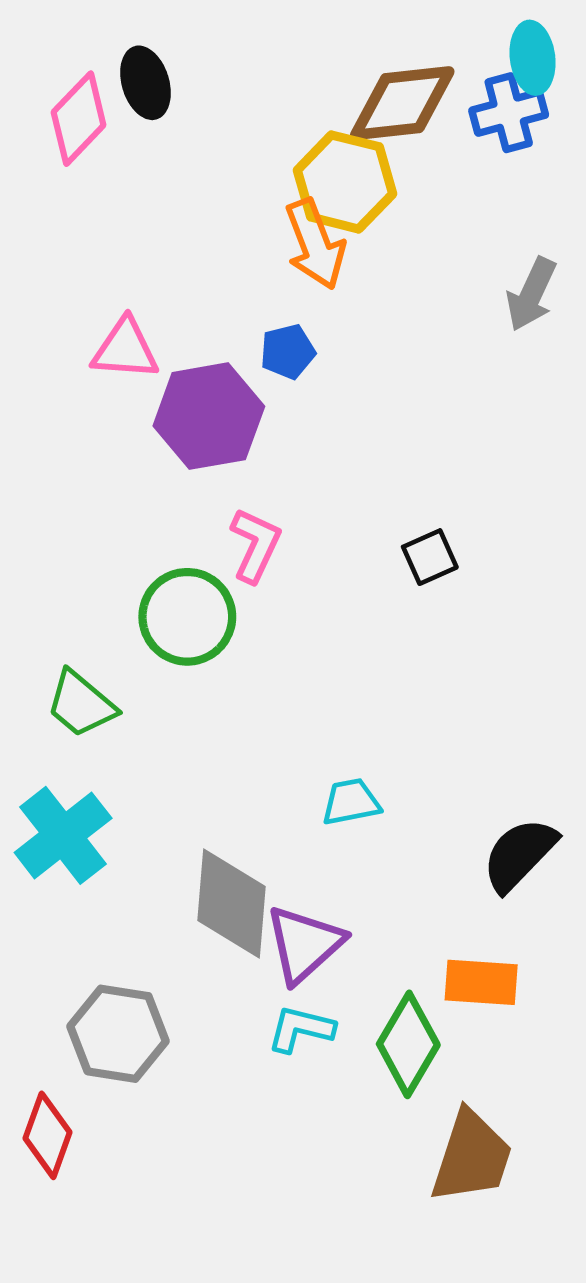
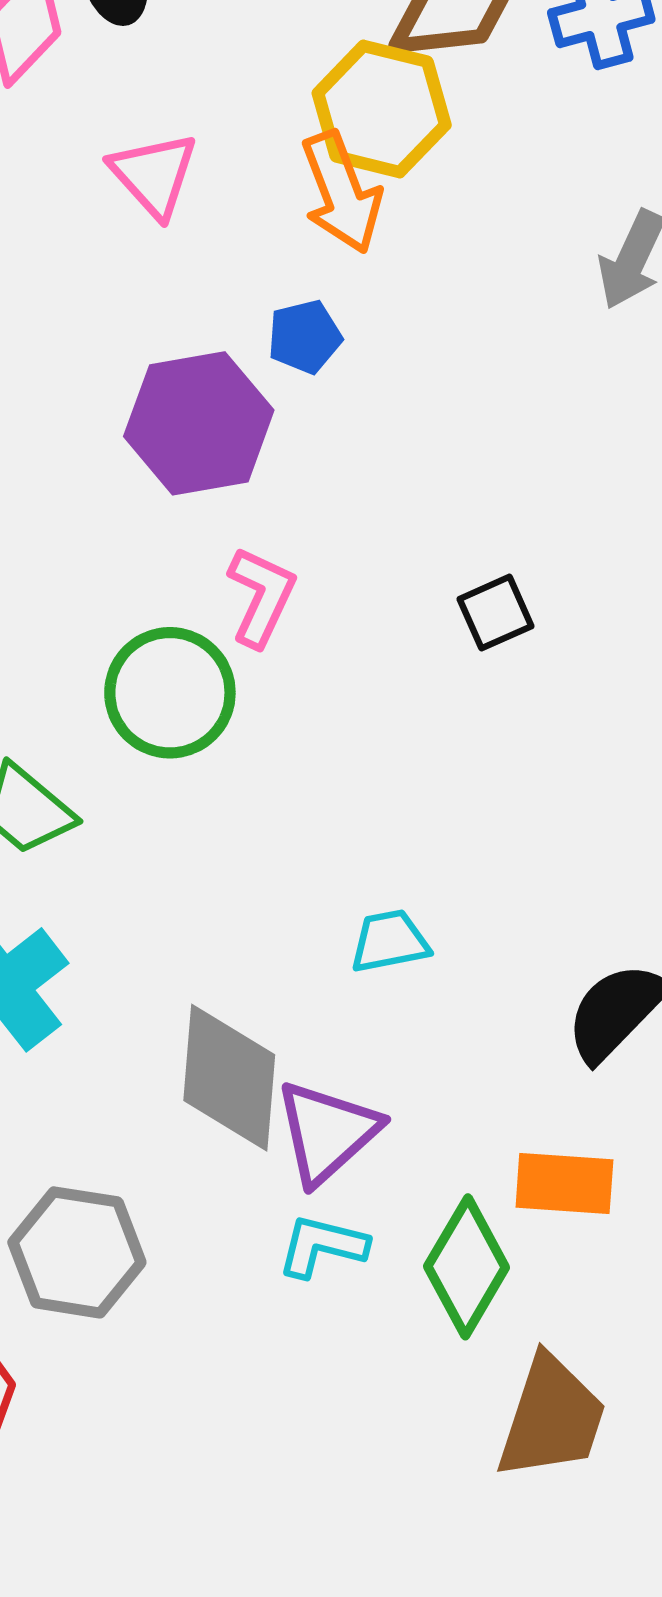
pink triangle: (125, 349) -> (154, 175), moved, turned 44

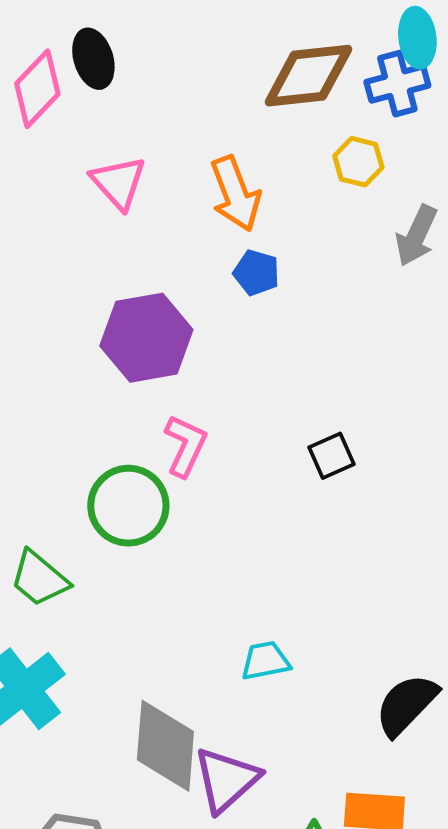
yellow hexagon: (382, 109) -> (358, 162), moved, size x0.6
blue pentagon: (305, 337) -> (256, 273), moved, turned 30

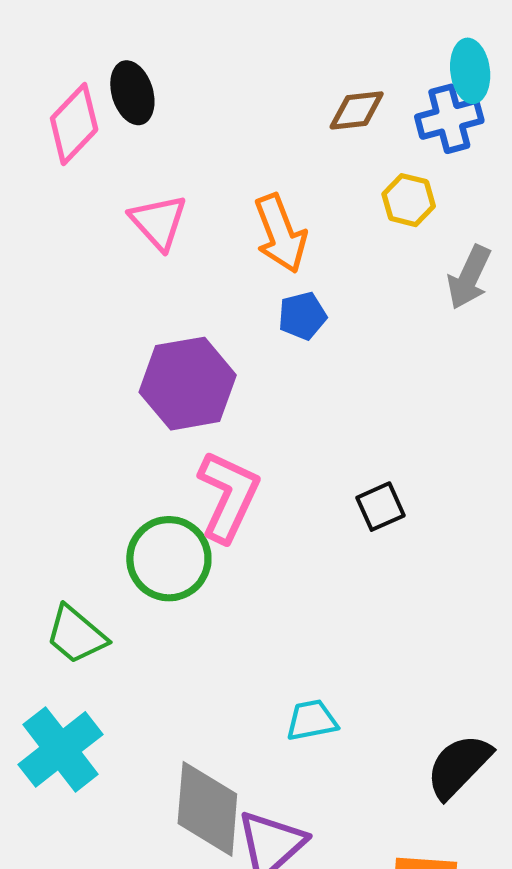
brown diamond: (308, 76) -> (357, 110), size x0.6
blue pentagon: (256, 273) -> (302, 316), turned -30
pink L-shape: (185, 446) -> (228, 496), size x1.4

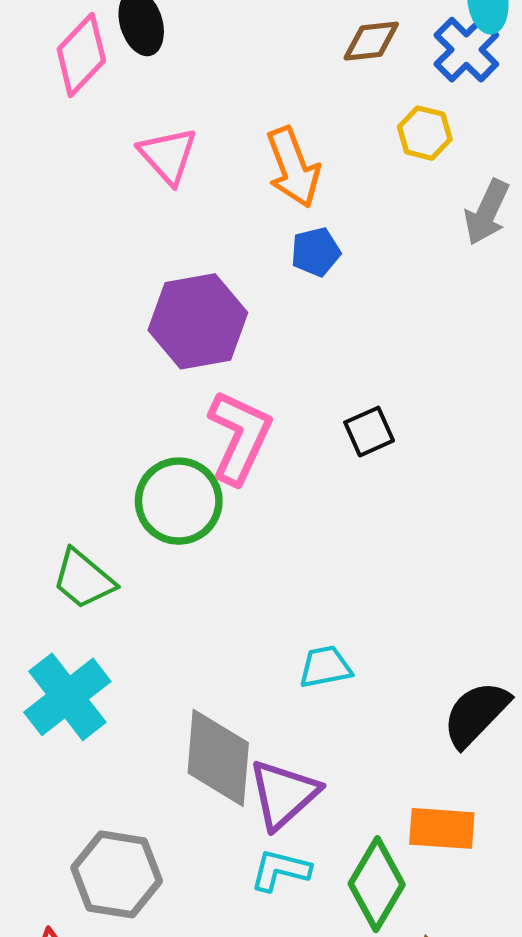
blue cross: (449, 119) -> (466, 50), turned -30
black square: (380, 507) -> (369, 432), moved

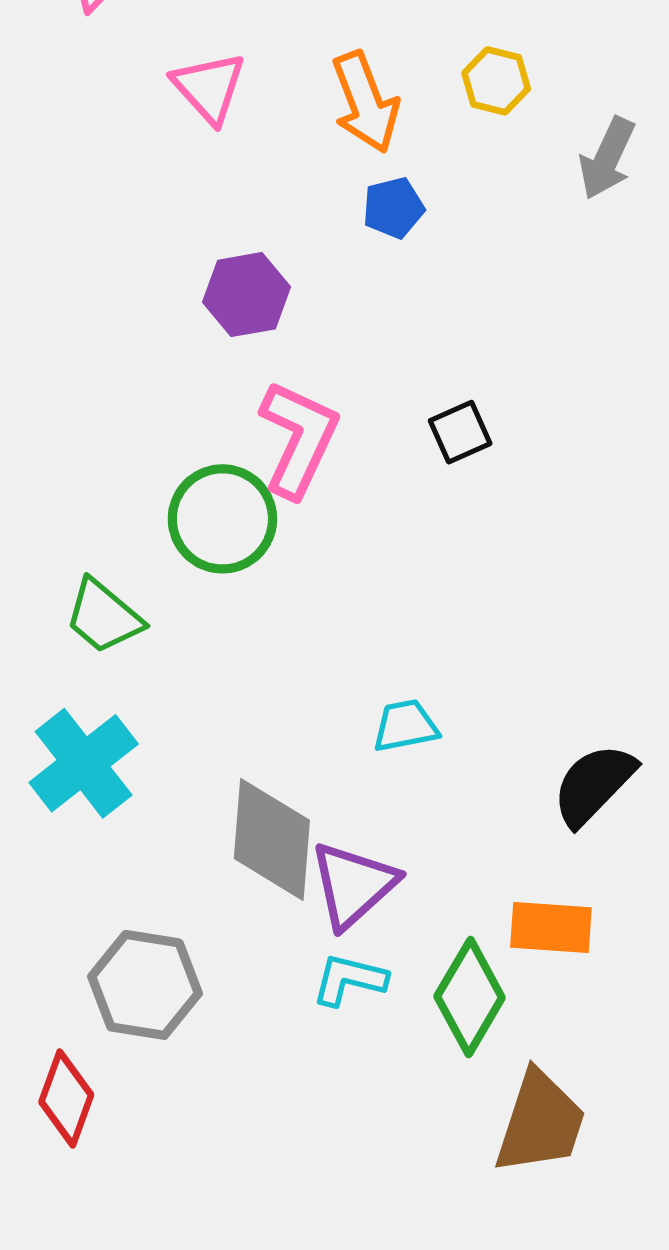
yellow hexagon: (425, 133) -> (496, 81), moved
purple hexagon: (198, 321) -> (246, 295), size x0.7

